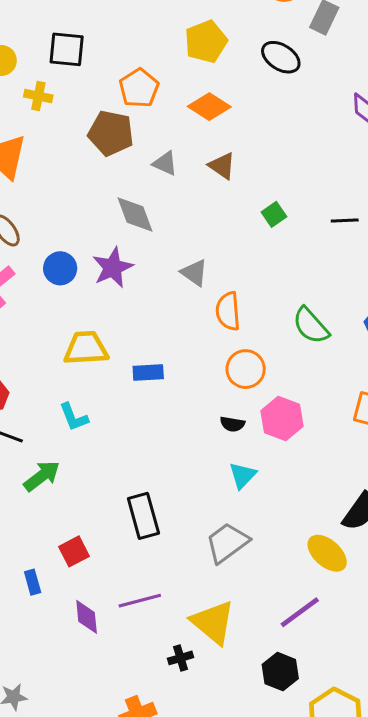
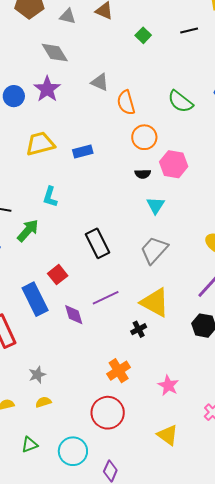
cyan L-shape: (74, 417) -> (50, 197), moved, turned 50
blue rectangle: (33, 582) -> (35, 299), size x2.0

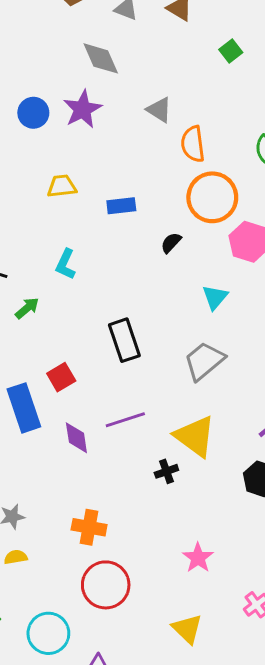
orange circle: (144, 137) -> (212, 197), size x1.4
yellow trapezoid: (40, 144) -> (62, 186), size x0.7
black semicircle: (143, 174) -> (171, 243), moved, turned 126
green arrow: (28, 230) -> (27, 308), size x0.7
orange cross: (119, 371) -> (89, 527), moved, turned 35

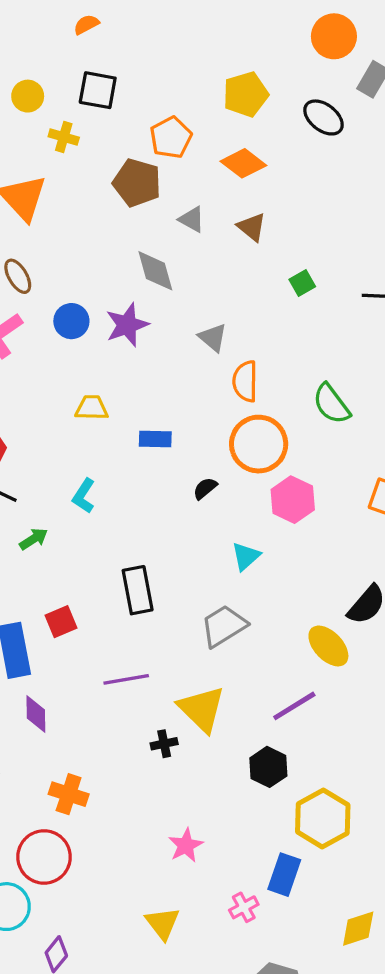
purple diamond: (76, 438) -> (36, 714), moved
red circle: (106, 585) -> (44, 857), moved

